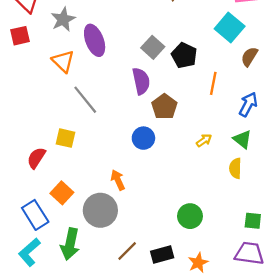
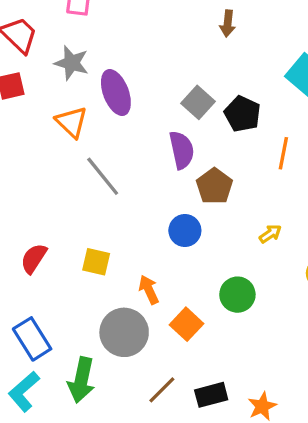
gray star: (63, 19) -> (72, 63), turned -30
yellow square: (65, 138) -> (96, 262), moved
orange square: (62, 193) -> (187, 324), moved
green circle: (190, 216) -> (237, 295), moved

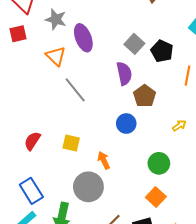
orange square: (187, 324) -> (156, 197), moved

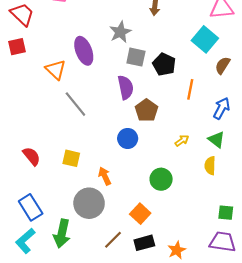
gray star: (56, 19) -> (120, 32), moved, turned 30
gray square: (134, 44) -> (136, 57), turned -30
red semicircle: (32, 141) -> (32, 156), turned 108
orange square: (156, 197) -> (140, 214), moved

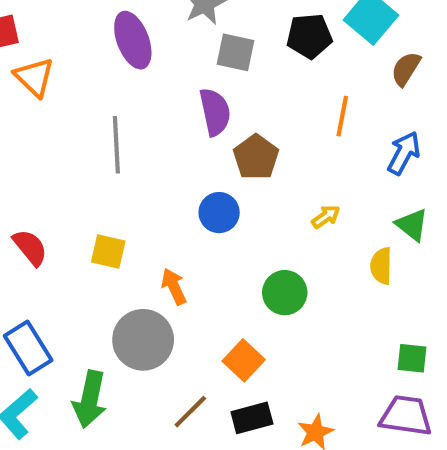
black pentagon: (164, 64) -> (309, 36), moved, turned -30
orange triangle: (56, 70) -> (34, 77), moved
gray line: (75, 104) -> (116, 145), turned 36
green triangle: (216, 140) -> (412, 225), moved

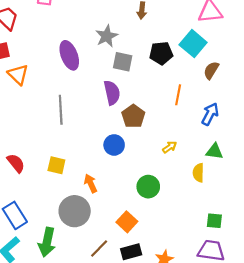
green triangle: (412, 225) -> (214, 151), turned -30

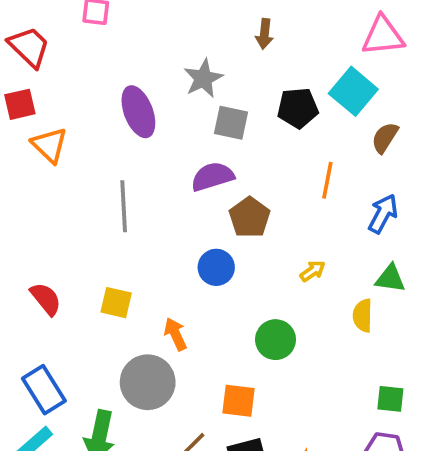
purple semicircle: (112, 93) -> (213, 177), turned -95
orange square: (127, 222) -> (238, 401), turned -36

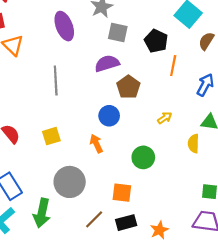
black pentagon: (298, 108) -> (156, 41), moved, turned 30
yellow square: (116, 303) -> (51, 136), turned -30
orange arrow: (175, 334) -> (96, 144), moved

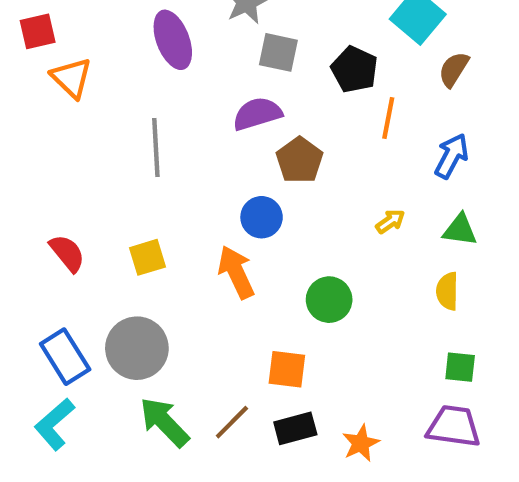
yellow arrow: (165, 118) -> (390, 221), moved
orange arrow: (96, 144) -> (236, 272), size x1.4
yellow semicircle: (193, 144) -> (447, 291), moved
gray circle: (70, 182) -> (137, 348), moved
green arrow: (42, 213) -> (164, 422), moved, turned 124

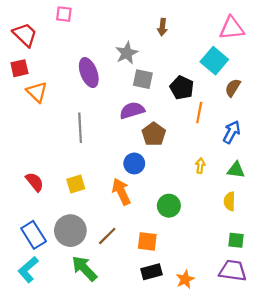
yellow arrow: (390, 221) -> (200, 166), turned -48
brown line: (232, 422) -> (107, 236), moved

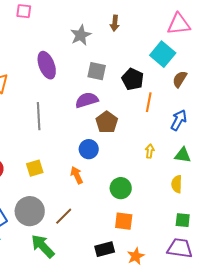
gray star: (127, 53) -> (81, 35), moved
orange arrow: (121, 192) -> (77, 175), size x0.7
orange square: (147, 241) -> (124, 221), moved

